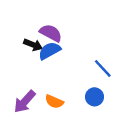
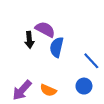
black arrow: (33, 45) -> (29, 40), turned 63
blue semicircle: (50, 51) -> (57, 47), moved, turned -48

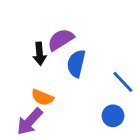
purple semicircle: (45, 29) -> (61, 40), turned -60
orange semicircle: (48, 90) -> (42, 97), moved

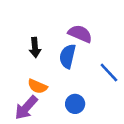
purple semicircle: (61, 40) -> (80, 34), moved, turned 55
blue circle: (113, 116) -> (75, 104), moved

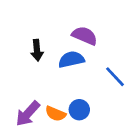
blue semicircle: (68, 56) -> (71, 59), turned 65
orange semicircle: (37, 86) -> (55, 114), moved

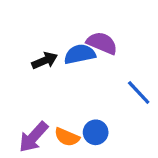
black arrow: (37, 50) -> (45, 61), turned -108
blue semicircle: (71, 59) -> (80, 54), moved

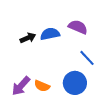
purple semicircle: (102, 43) -> (78, 27), moved
blue circle: (96, 132) -> (75, 83), moved, size x1.5

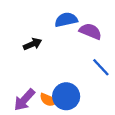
blue semicircle: (50, 34) -> (66, 20), moved
blue circle: (75, 83) -> (66, 96), moved

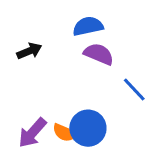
purple semicircle: (90, 31) -> (99, 54), moved
black arrow: (32, 44) -> (29, 51), moved

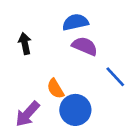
black arrow: (29, 51) -> (25, 43), turned -78
orange semicircle: (65, 133) -> (55, 89), moved, turned 36

